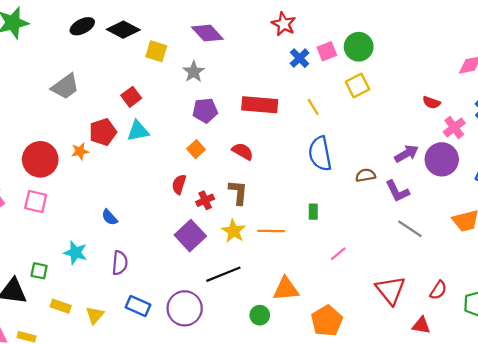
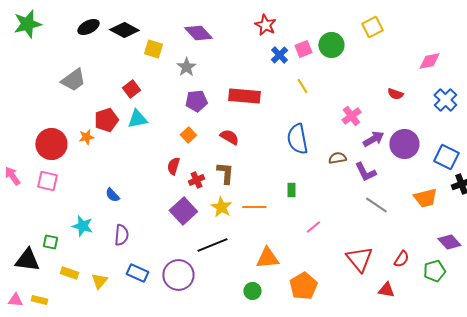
yellow square: (358, 85) -> (372, 27), moved
yellow line: (313, 107) -> (302, 86), moved
pink cross: (454, 127) -> (351, 116), moved
green circle: (260, 315) -> (252, 291), moved

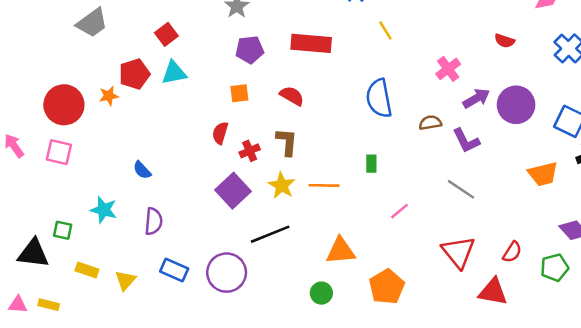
orange square: (188, 135) -> (239, 93), turned 35
gray line: (376, 205) -> (461, 189), moved
red triangle: (386, 290) -> (493, 292), size x1.4

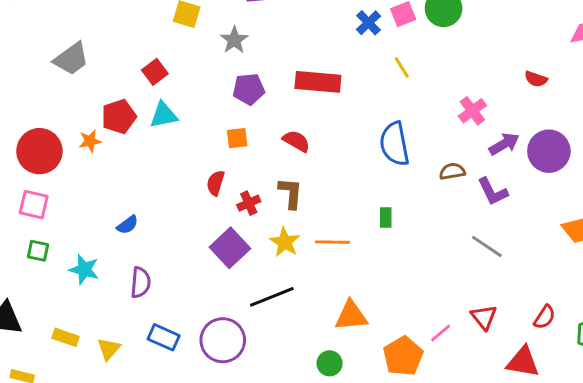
blue semicircle: (142, 170) -> (128, 225), turned -84
pink line: (399, 211) -> (441, 333), moved
green square: (63, 230) -> (38, 251), moved
red triangle: (458, 252) -> (484, 317), size x0.7

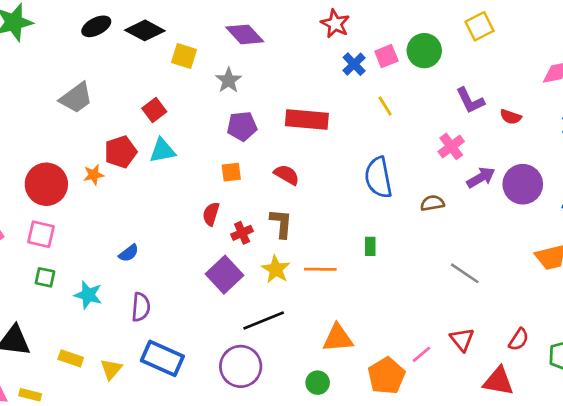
purple L-shape: (493, 192) -> (470, 101), moved
blue rectangle: (164, 337) -> (162, 358), size x1.4
purple circle: (223, 340) -> (241, 366), moved

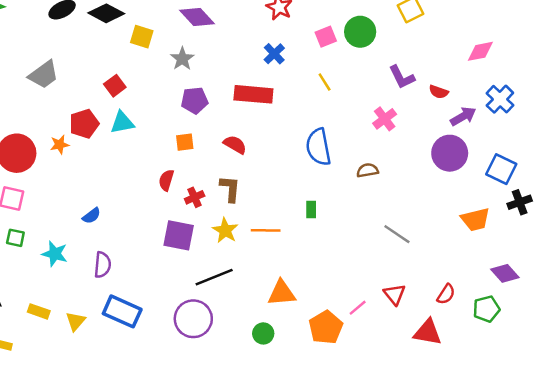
blue cross: (354, 64) -> (274, 54), moved
purple arrow: (481, 177) -> (463, 116), moved
purple square: (224, 275) -> (179, 235), turned -36

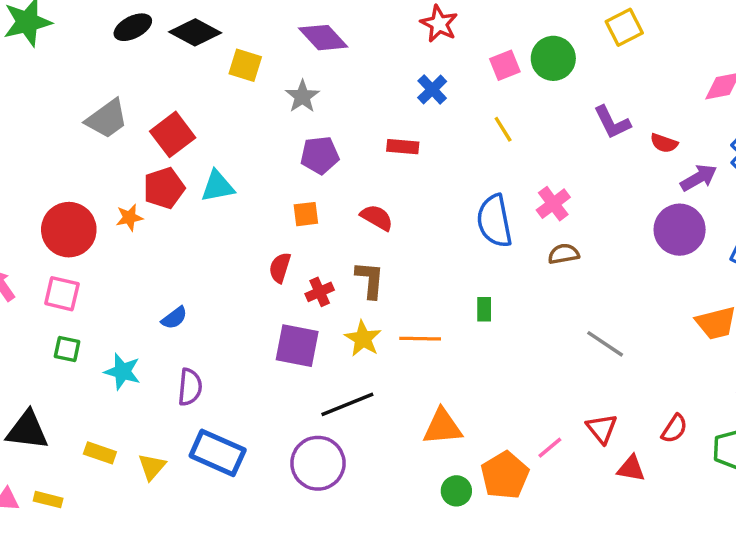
red square: (115, 86) -> (173, 134), moved, size x1.4
red rectangle: (253, 94) -> (403, 147), size x0.6
pink cross: (385, 119) -> (553, 204), moved
red triangle: (428, 332) -> (631, 468), moved, size x0.7
green circle: (263, 333) -> (456, 491), moved

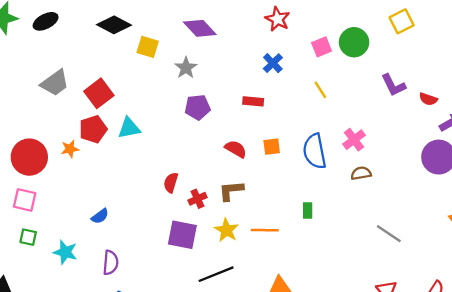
black ellipse: (133, 27) -> (46, 21), moved
orange square: (306, 214) -> (272, 147), moved
brown L-shape: (370, 280) -> (231, 191), turned -100

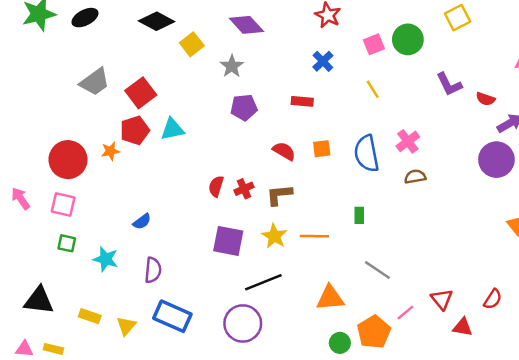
yellow square: (148, 47) -> (192, 44), turned 35
red cross: (197, 199) -> (244, 189), moved
gray line: (389, 234) -> (377, 270), moved

